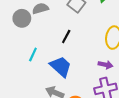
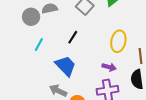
cyan line: (33, 55) -> (39, 44), moved

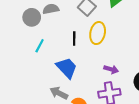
black line: (73, 37) -> (74, 39), turned -32
yellow ellipse: (118, 41) -> (98, 33), moved

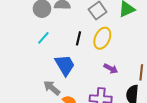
purple arrow: (111, 69) -> (111, 69), moved

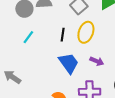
blue trapezoid: (65, 65) -> (69, 63), moved
gray arrow: (52, 88) -> (12, 77), moved

